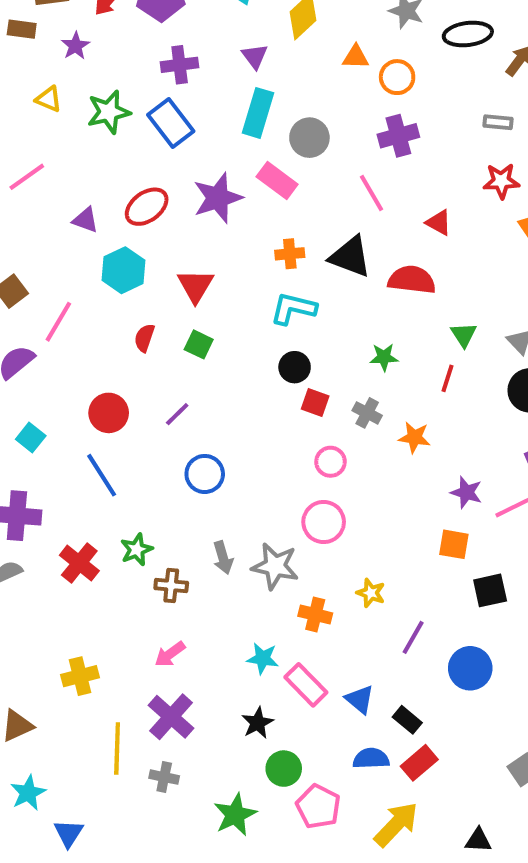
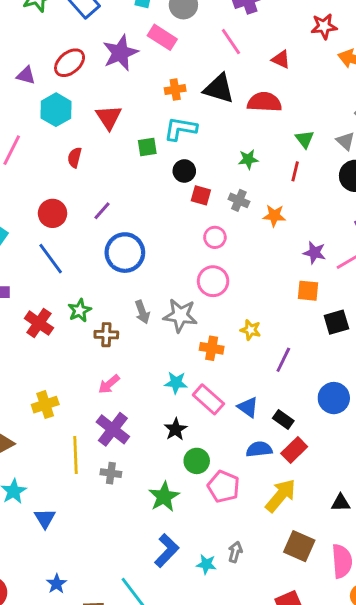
green square: (199, 344) -> (147, 147), moved, turned -30
blue circle: (205, 474) -> (125, 253), size x1.4
blue circle: (470, 668) -> (334, 398), moved

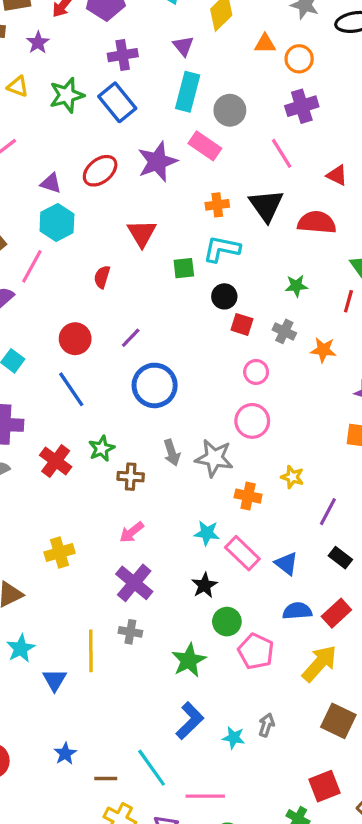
black triangle: (219, 89) -> (266, 205), turned 36
cyan hexagon: (56, 110) -> (57, 222), moved
black rectangle: (283, 420) -> (340, 558), moved
yellow line: (76, 455) -> (91, 651), moved

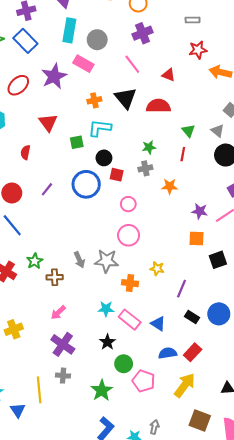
gray cross: (284, 331) -> (145, 168), moved, turned -32
blue circle: (155, 385) -> (86, 184), moved

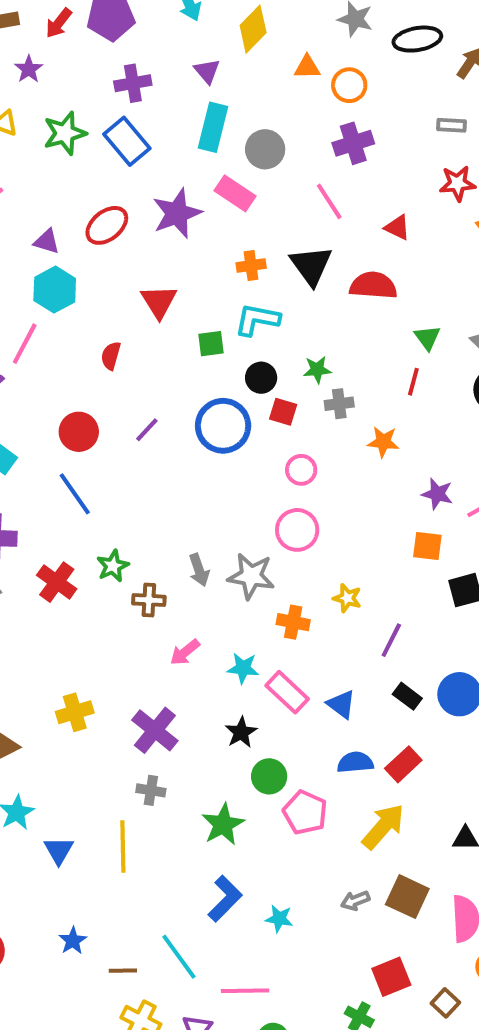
green star: (149, 147) -> (317, 370), moved
pink arrow: (58, 312) -> (185, 652), moved
yellow cross: (14, 329) -> (75, 712), moved
yellow line: (39, 390) -> (123, 846), moved
gray arrow: (154, 427) -> (355, 901), moved, turned -128

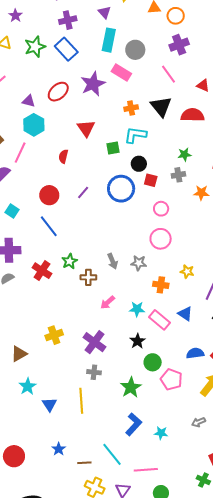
green star: (317, 370) -> (184, 155), moved
gray star: (251, 576) -> (139, 263), size x0.7
blue triangle: (341, 704) -> (185, 314), moved

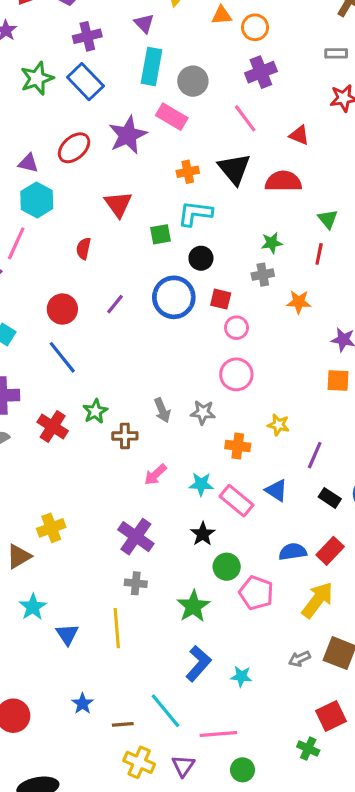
red square: (151, 180) -> (221, 299), moved
yellow cross: (54, 335) -> (51, 528), moved

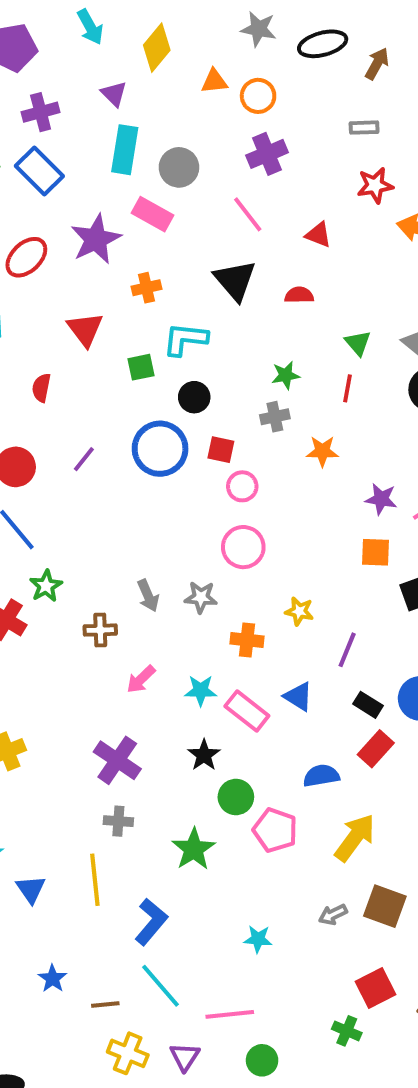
orange cross: (188, 172) -> (146, 288), moved
red semicircle: (283, 181) -> (299, 295), size x0.6
green star: (95, 411) -> (46, 586), moved
red rectangle: (330, 551) -> (376, 749), moved
blue L-shape: (198, 664) -> (151, 922), moved

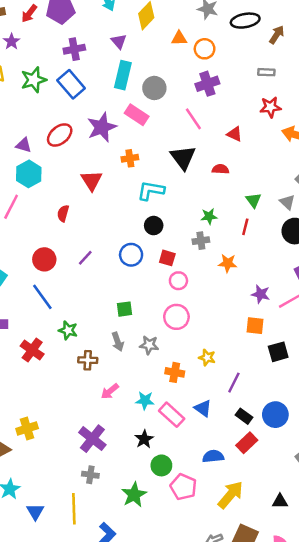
green square: (141, 367) -> (125, 309), moved
blue circle: (160, 449) -> (131, 255), size x0.7
green star: (46, 586) -> (68, 330), moved, turned -30

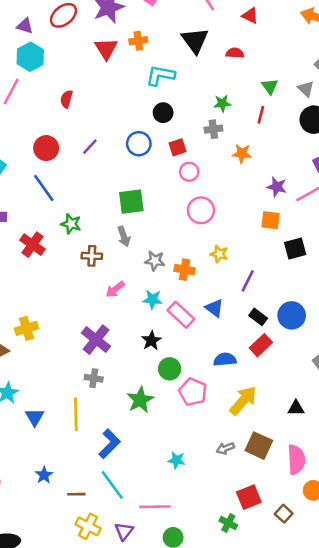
red triangle: (92, 180) -> (106, 49), moved
red square: (167, 258) -> (177, 147), turned -35
green square: (125, 309) -> (131, 202), size x1.5
pink circle: (176, 317) -> (201, 210), moved
gray star: (149, 345) -> (155, 261), moved

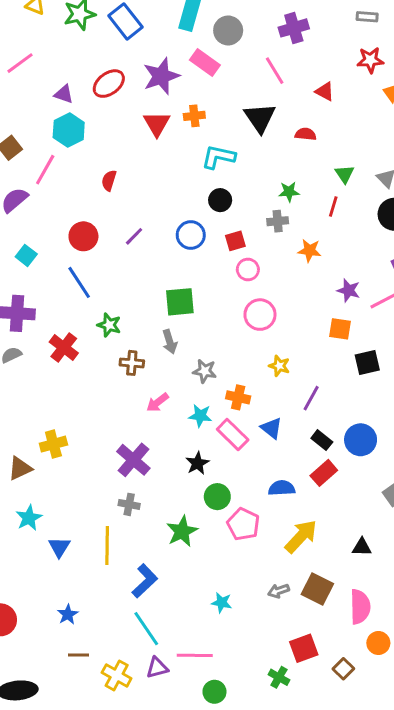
orange cross: (185, 270) -> (238, 397), moved
brown line: (76, 494) -> (78, 655), moved
purple triangle: (124, 531) -> (157, 668), moved, turned 36

